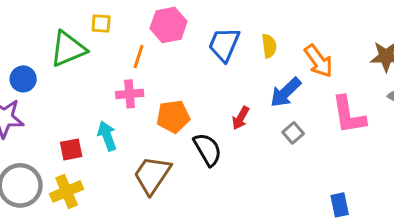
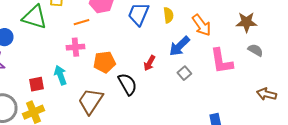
green triangle: (68, 49) -> (34, 17), turned 40
orange line: (139, 56) -> (81, 22), turned 56

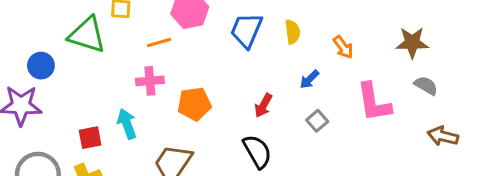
orange arrow: (201, 25) -> (343, 47), size x0.7
blue arrow: (179, 46) -> (309, 79), size x0.6
black semicircle: (127, 84) -> (257, 151), moved
brown arrow: (266, 94) -> (443, 136), moved

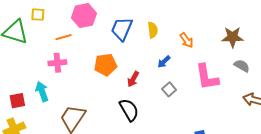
orange pentagon: (194, 104) -> (105, 65), moved

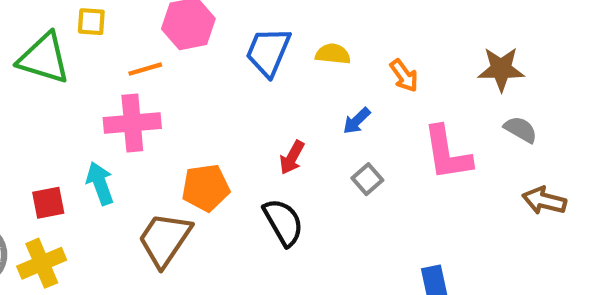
yellow semicircle: (153, 30) -> (333, 54), turned -77
pink cross: (57, 63) -> (132, 123), size x1.4
orange pentagon: (105, 65) -> (206, 188), moved

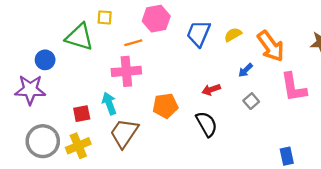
yellow semicircle: (333, 54) -> (233, 35), turned -36
orange arrow: (404, 76) -> (271, 46), size x1.8
red arrow: (292, 158) -> (211, 90), turned 42
brown trapezoid: (165, 239) -> (124, 133), moved

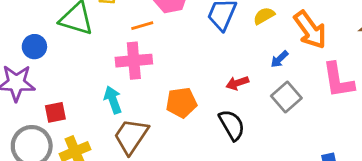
gray square: (251, 101) -> (286, 97), size x1.5
red square: (82, 114) -> (55, 112), moved

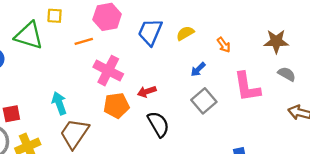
orange arrow: (310, 30) -> (224, 45), size x0.5
pink cross: (134, 61) -> (108, 71), moved, turned 32
red arrow: (237, 83) -> (147, 92), moved

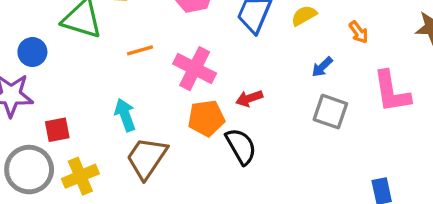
orange line: (84, 41) -> (140, 50), moved
gray square: (204, 101) -> (330, 112), turned -30
black semicircle: (158, 124) -> (241, 146), moved

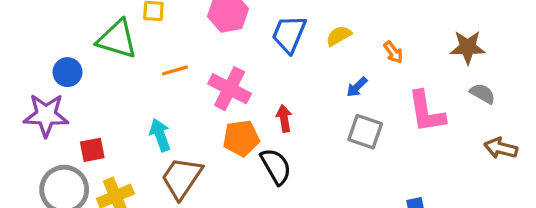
red arrow: (249, 98) -> (284, 118), turned 100

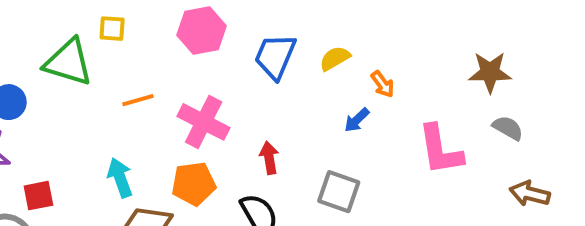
orange arrow: (393, 52) -> (383, 84), moved
gray square: (365, 132) -> (339, 192), moved
orange pentagon: (241, 138) -> (194, 184), moved

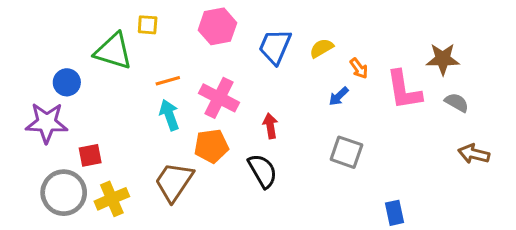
pink L-shape: (440, 150) -> (404, 90), moved
cyan arrow: (120, 178) -> (169, 115), moved
gray square: (339, 192) -> (346, 152), moved

